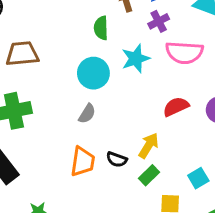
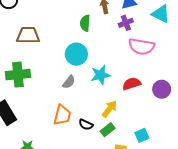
cyan star: (136, 59) -> (101, 75), moved
black semicircle: (117, 159) -> (86, 125), moved

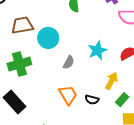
cyan circle: (76, 54) -> (48, 38), moved
orange trapezoid: (62, 115) -> (68, 95), turned -35
green rectangle: (108, 130) -> (122, 100), moved

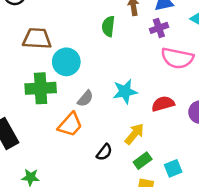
green cross: (19, 64) -> (41, 88), moved
orange trapezoid: (68, 95) -> (70, 125), moved, turned 60
black semicircle: (92, 100) -> (104, 152), turned -80

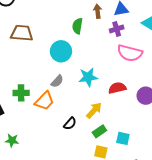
cyan circle: (66, 62) -> (61, 51), moved
green cross: (41, 88) -> (21, 93), moved, size x0.7
cyan square: (173, 168) -> (123, 138), turned 32

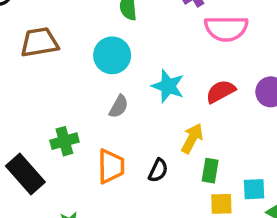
cyan star: (88, 77) -> (168, 86), turned -30
orange trapezoid: (44, 101) -> (111, 166), moved, turned -30
green rectangle: (99, 131) -> (210, 171), turned -32
cyan square: (123, 138) -> (254, 189), moved

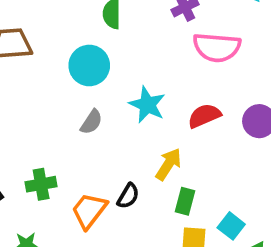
green cross: (64, 141) -> (41, 184), moved
orange trapezoid: (111, 166) -> (89, 211), moved, turned -147
cyan square: (254, 189) -> (231, 226), turned 35

